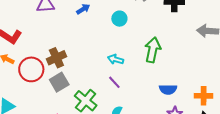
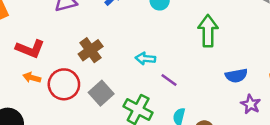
brown cross: (56, 58) -> (91, 50), moved
cyan arrow: (116, 59) -> (145, 58), moved

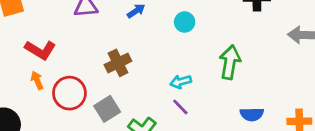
brown cross: (91, 50) -> (118, 63), moved
cyan arrow: (145, 58) -> (181, 82), moved, turned -30
orange arrow: (32, 78) -> (37, 80), turned 42

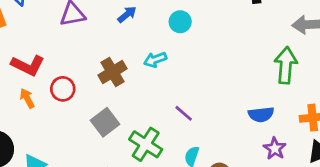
green arrow: (230, 62) -> (286, 65), moved
cyan arrow: (181, 82) -> (155, 60), moved
red circle: (69, 93) -> (63, 89), moved, size x0.7

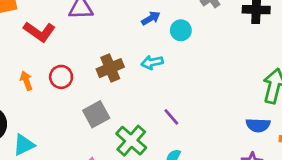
blue arrow: (127, 14) -> (151, 18), moved
red L-shape: (28, 65) -> (39, 32), moved
blue semicircle: (261, 114) -> (258, 125), moved

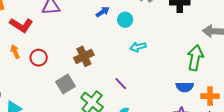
cyan arrow: (152, 62) -> (138, 47), moved
brown cross: (110, 68) -> (84, 56), moved
orange arrow: (26, 81) -> (15, 52), moved

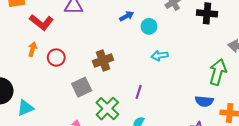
orange arrow: (15, 52) -> (32, 49), turned 32
purple line: (121, 84) -> (139, 92), turned 56

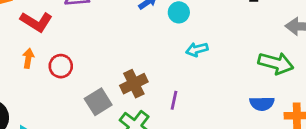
brown cross: (103, 60) -> (134, 84), moved
green arrow: (218, 72) -> (276, 63), turned 95

